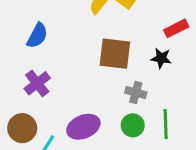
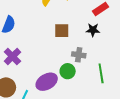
brown square: (115, 54) -> (62, 31), size x0.7
green circle: (133, 125) -> (68, 71), moved

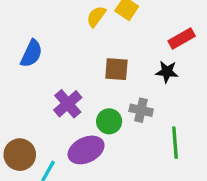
purple cross: (12, 57) -> (68, 104), moved
green circle: (68, 71) -> (109, 121), moved

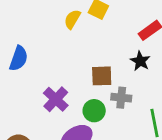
brown square: (116, 69) -> (102, 76), moved
black star: (167, 72) -> (140, 61), turned 30

